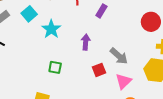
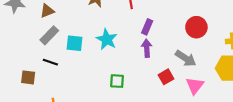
purple rectangle: (101, 11) -> (147, 27), moved
cyan square: (29, 14) -> (75, 43), moved, turned -35
red circle: (151, 22) -> (196, 27), moved

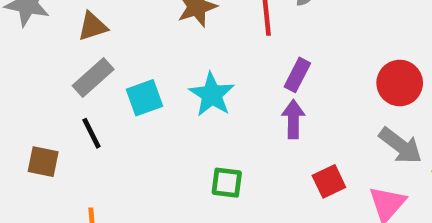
cyan square: (75, 43) -> (144, 98), turned -30
gray arrow: (186, 58) -> (400, 146), moved
black line: (50, 62) -> (91, 133), turned 40

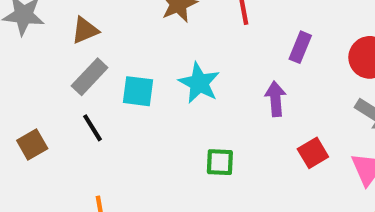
purple rectangle: (297, 75) -> (300, 47), moved
cyan square: (144, 98) -> (138, 91), turned 32
brown square: (43, 162) -> (32, 144), moved, turned -36

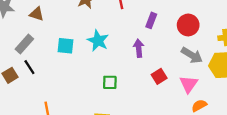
brown triangle: (85, 30) -> (37, 14), turned 42
gray rectangle: (90, 77) -> (24, 44), moved
black line: (92, 128) -> (29, 67), moved

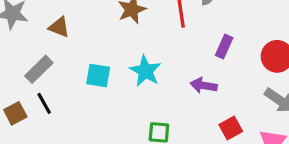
purple arrow: (139, 48) -> (204, 85), turned -78

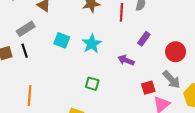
red square: (231, 128) -> (148, 88), moved

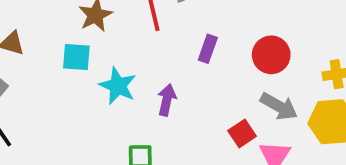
cyan square: (62, 40) -> (76, 57), moved
purple arrow: (126, 60) -> (167, 100), moved, turned 98

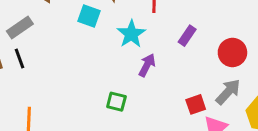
cyan star: (118, 86) -> (131, 34), moved
gray arrow: (279, 106) -> (228, 92), turned -92

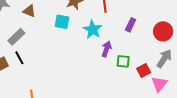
green square: (116, 102) -> (123, 61), moved

